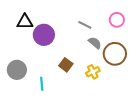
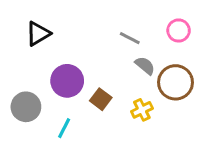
black triangle: (25, 22) -> (38, 34), turned -30
purple circle: (44, 35) -> (67, 81), moved
cyan line: (42, 84) -> (64, 128), turned 32

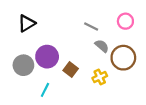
gray circle: (26, 107) -> (23, 65), moved

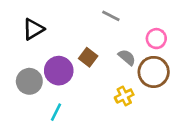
pink circle: (125, 21) -> (156, 39), moved
gray line: (91, 27) -> (111, 16), moved
brown square: (71, 69) -> (88, 57), moved

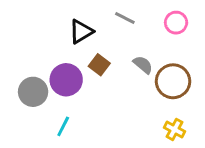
black triangle: (33, 29) -> (81, 32), moved
pink circle: (156, 39) -> (176, 23), moved
yellow cross: (124, 96) -> (175, 129), moved, turned -36

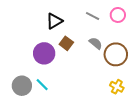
gray line: (125, 18) -> (93, 16), moved
gray circle: (33, 92) -> (22, 86), moved
cyan line: (63, 126) -> (42, 85), turned -72

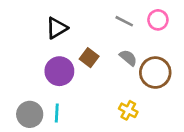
black triangle: (54, 21) -> (57, 28), moved
cyan line: (42, 85) -> (57, 113), turned 48
yellow cross: (117, 87) -> (128, 110), moved

